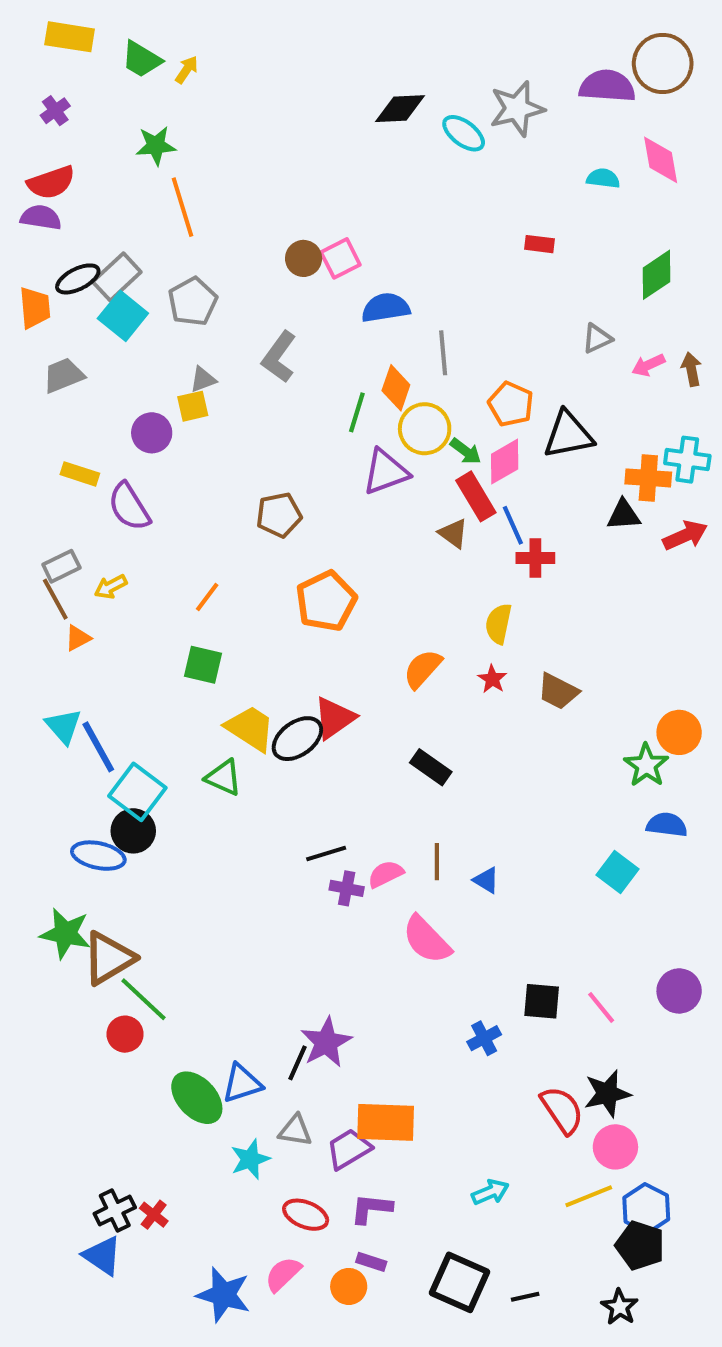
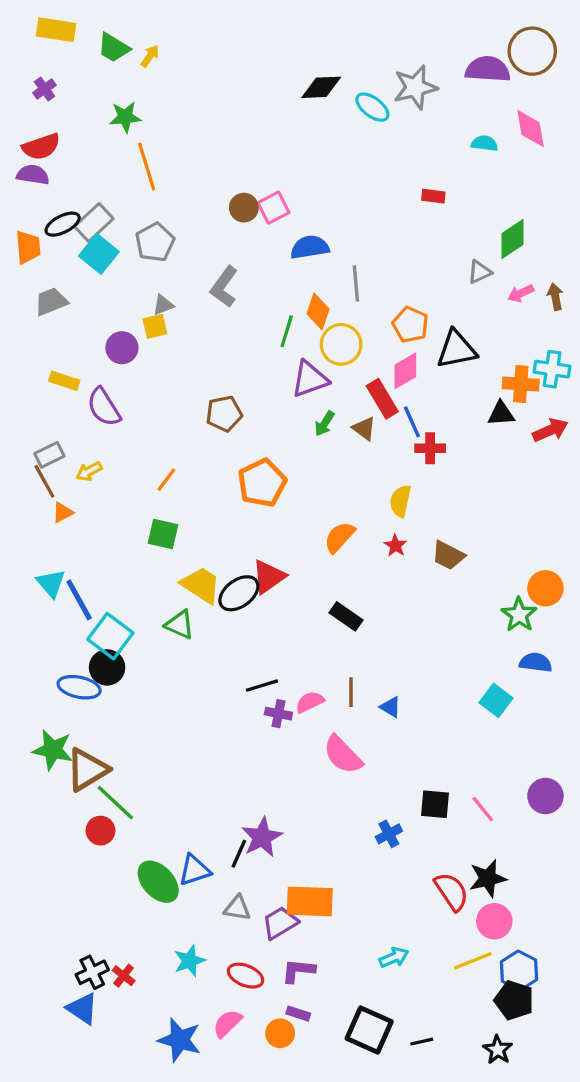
green diamond: (656, 275) -> (512, 239), moved
green arrow: (466, 451) -> (325, 424), moved, turned 85
cyan star: (250, 1159) -> (189, 961), moved

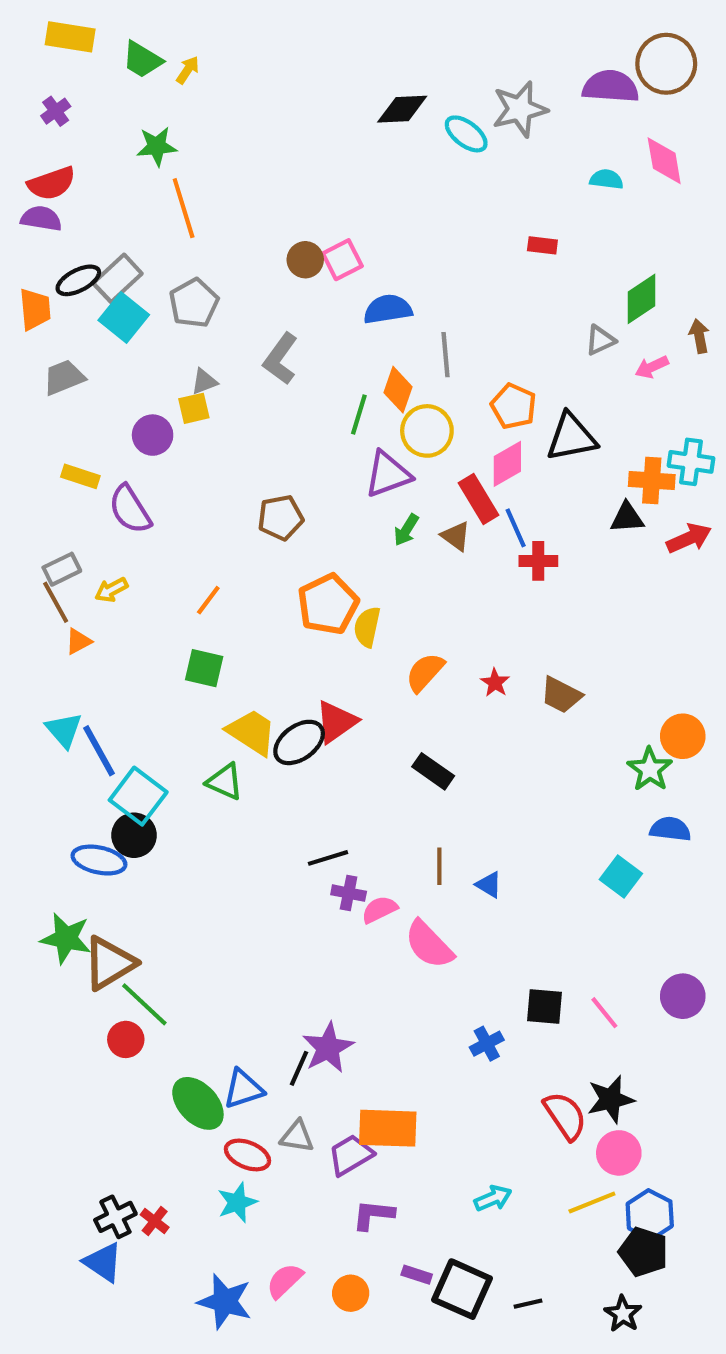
brown arrow: (555, 297) -> (699, 336), moved
yellow semicircle: (400, 501) -> (367, 627), moved
pink semicircle: (310, 702) -> (380, 910), moved
red ellipse: (246, 976) -> (247, 1155), moved
purple rectangle: (298, 1014) -> (417, 1275), moved

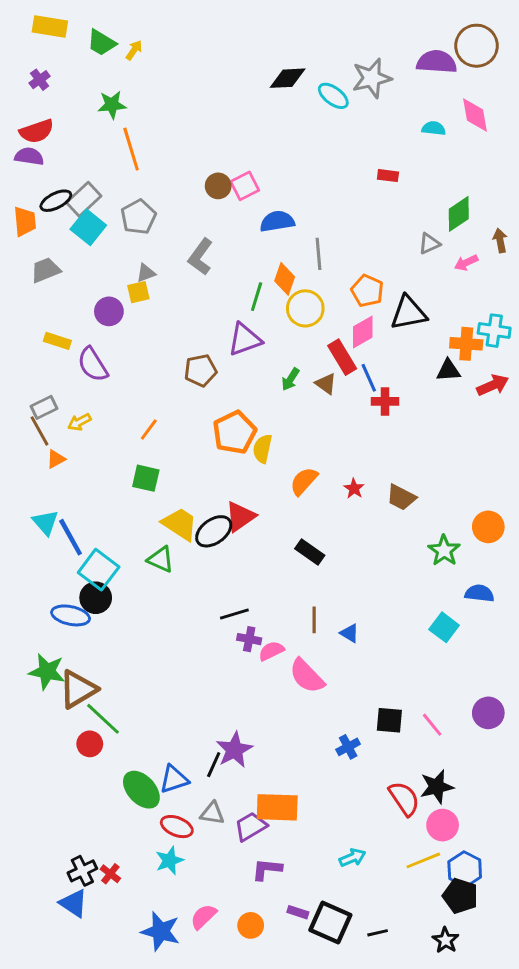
purple triangle: (388, 474) -> (245, 339), moved
green star: (650, 769) -> (444, 551), moved

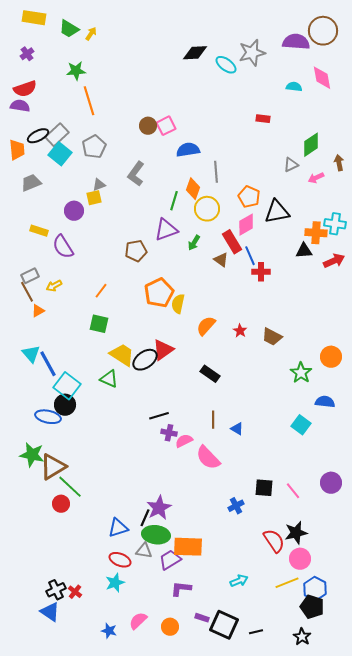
green arrow: (290, 379) -> (194, 243), moved
green ellipse: (141, 790) -> (156, 535), moved, turned -40
blue star: (161, 931) -> (109, 631), size x0.6

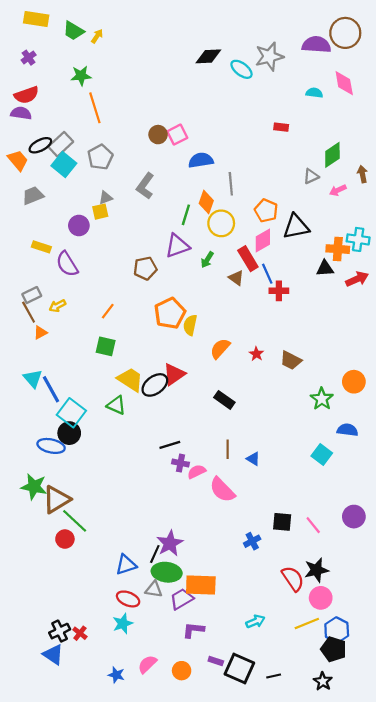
orange trapezoid: (17, 150) -> (18, 160), turned -35

